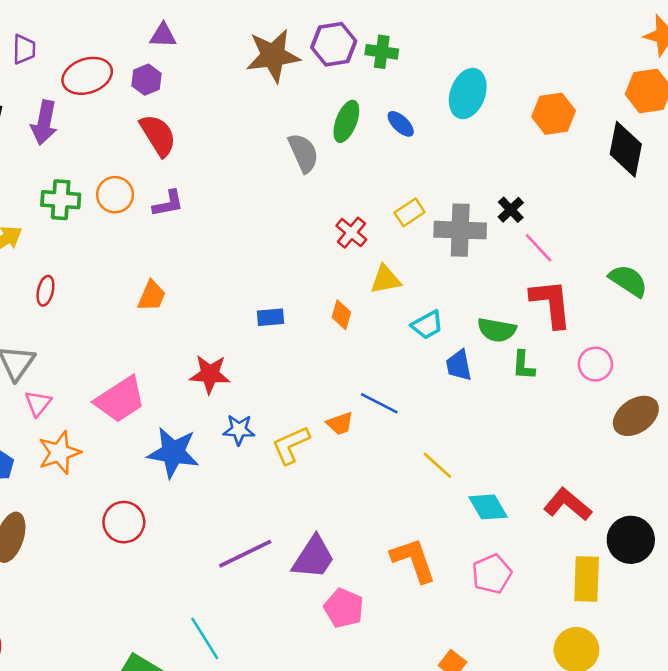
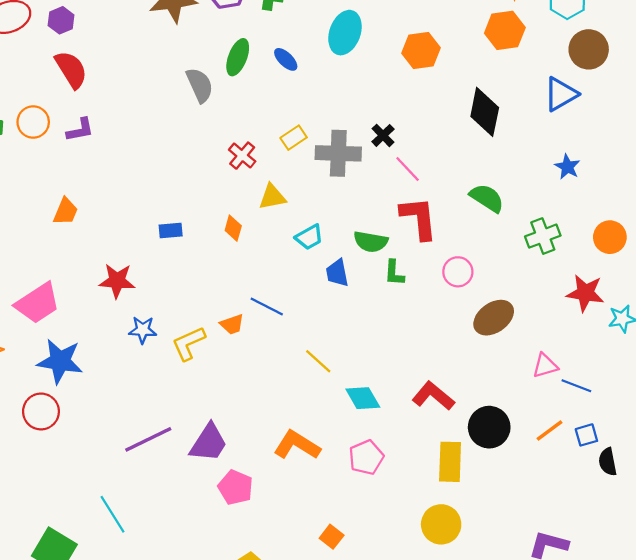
black diamond: (626, 149) -> (485, 112), moved
blue star: (173, 453) -> (60, 361), moved
orange L-shape: (413, 560) -> (297, 445), turned -39

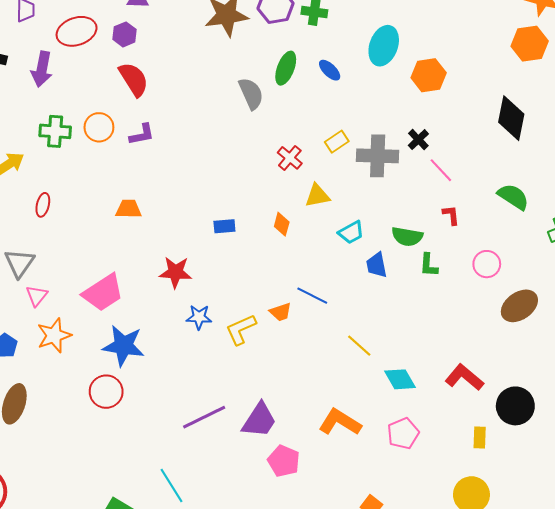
orange hexagon: (421, 50) -> (429, 75), moved
orange trapezoid: (66, 211) -> (129, 209), turned -112
red L-shape: (419, 218) -> (451, 215), size x0.5
yellow rectangle: (450, 462) -> (480, 438), size x0.6

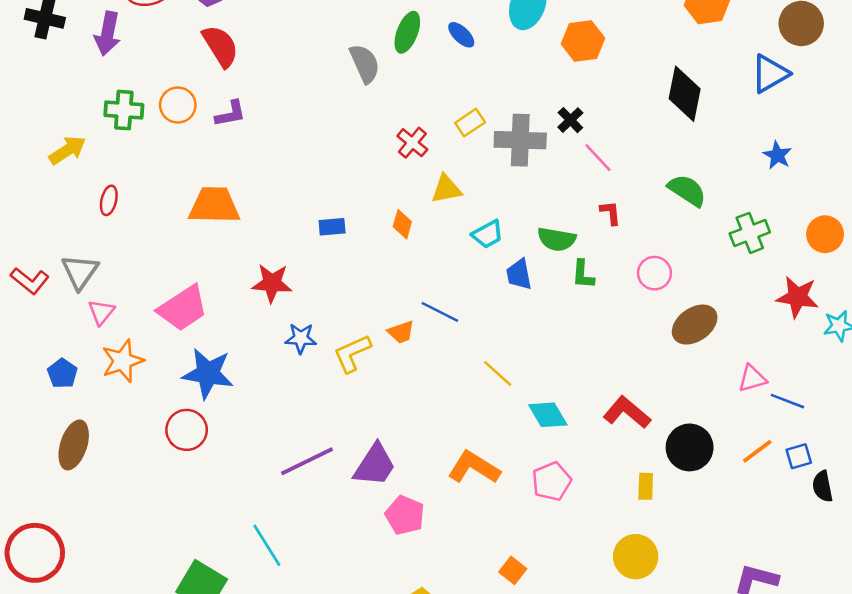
orange trapezoid: (129, 209) -> (214, 205), size x1.6

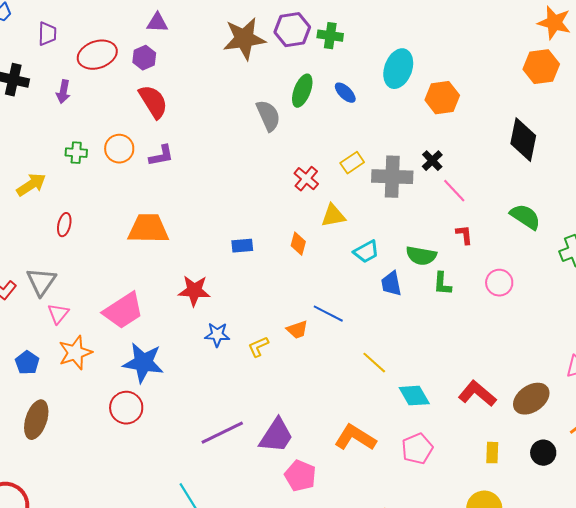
purple arrow: (108, 34) -> (63, 92), size x0.7
green cross: (124, 110) -> (76, 153), size x0.7
brown ellipse: (695, 325) -> (531, 399), moved
yellow L-shape: (352, 353) -> (258, 347), size x0.7
black circle: (690, 447) -> (543, 453), moved, size x0.7

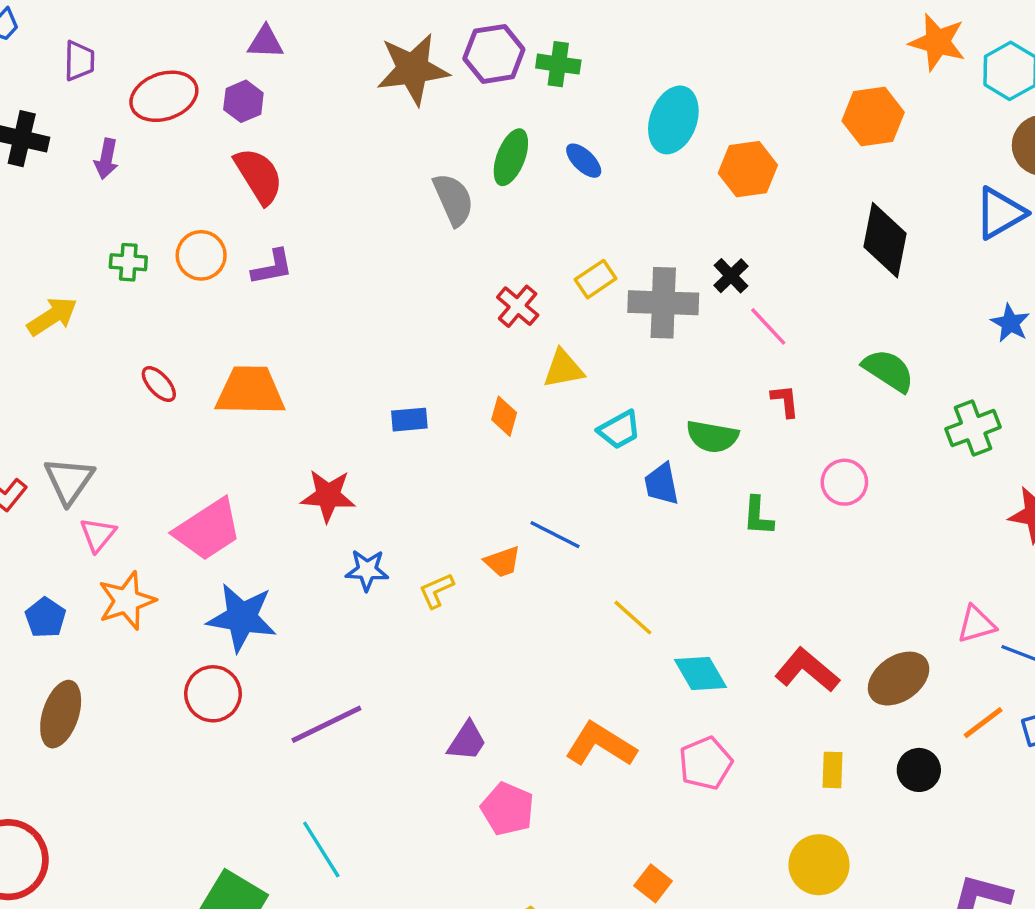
orange hexagon: (541, 67) -> (873, 117), moved
red ellipse: (64, 225) -> (159, 384), moved, turned -55
green L-shape: (442, 284) -> (758, 516), moved
purple line: (222, 433) -> (326, 724), moved
purple trapezoid: (276, 436) -> (467, 741), size x0.7

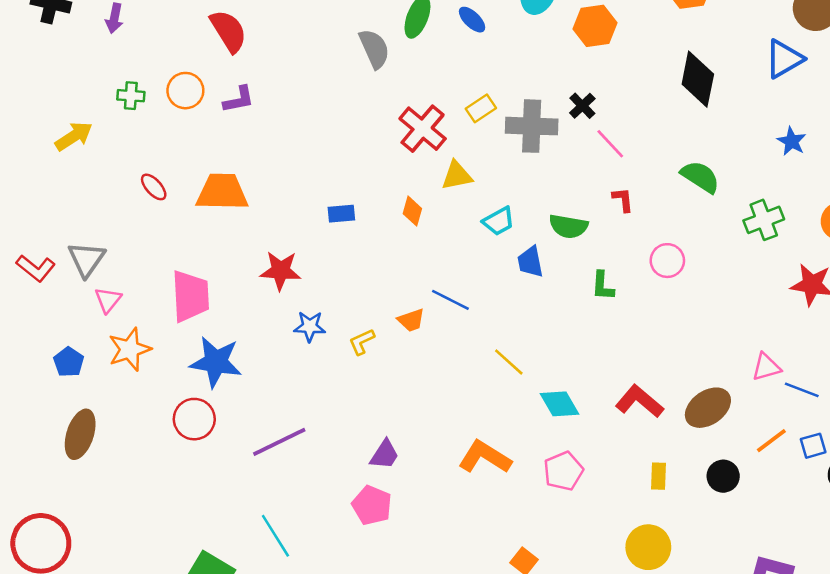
red cross: (518, 306) -> (423, 129), size x1.5
pink trapezoid: (208, 530) -> (190, 296), turned -60
pink pentagon: (508, 809) -> (372, 505), moved

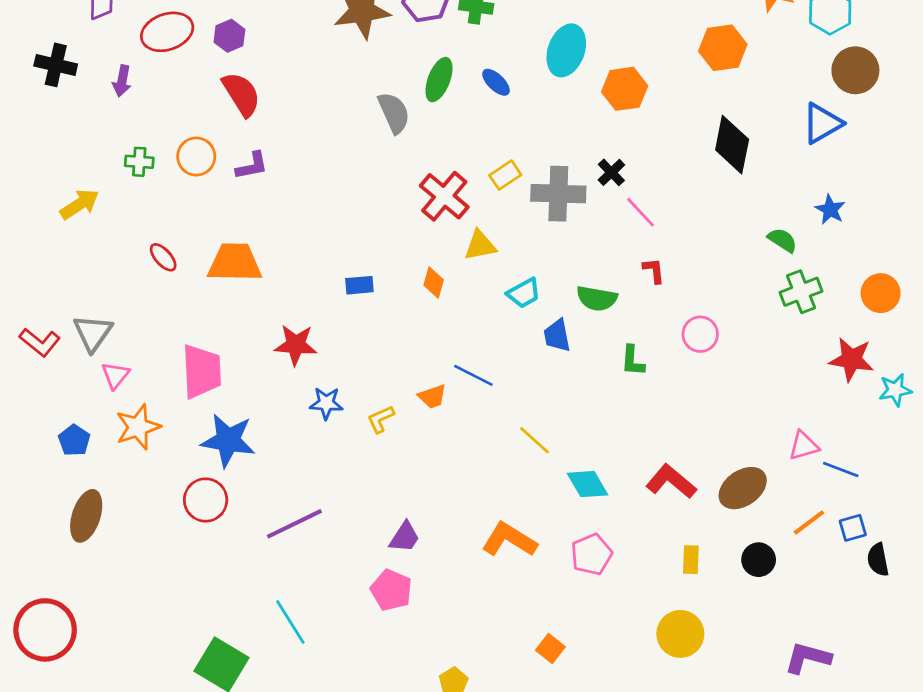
green semicircle: (700, 177) -> (782, 240), moved, size x0.7

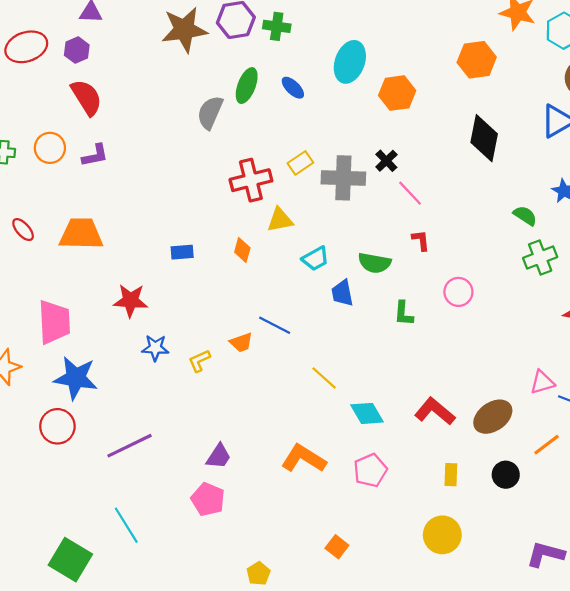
gray semicircle: (394, 113) -> (210, 112), turned -132
red cross: (444, 196) -> (251, 180), turned 36

